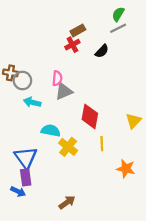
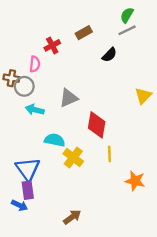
red cross: (72, 45) -> (52, 45), moved
pink semicircle: (57, 78) -> (35, 64), moved
yellow triangle: (133, 121) -> (143, 96), moved

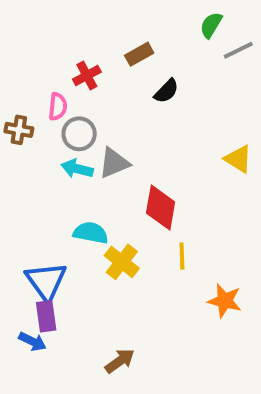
gray line: (127, 30) -> (238, 50), moved
black semicircle: (109, 55) -> (166, 91), moved
gray circle: (24, 86) -> (79, 134), moved
yellow triangle: (143, 96) -> (238, 159), turned -42
cyan arrow: (35, 110) -> (77, 169), moved

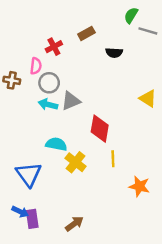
gray line: (238, 50) -> (148, 31), turned 42
black semicircle: (166, 91) -> (114, 53), moved, turned 49
purple rectangle: (46, 316) -> (32, 219), moved

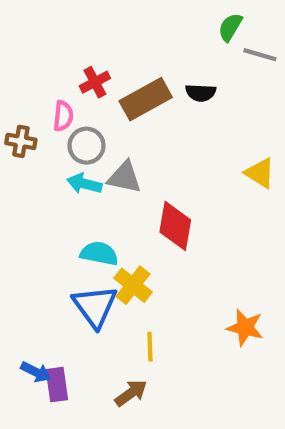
brown rectangle: (86, 33) -> (146, 99), moved, size x1.6
gray triangle: (71, 101) -> (125, 177), turned 35
yellow line: (113, 159) -> (150, 347), moved
blue triangle: (29, 174) -> (95, 306), moved

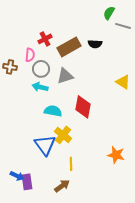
gray triangle: (125, 177) -> (65, 76), moved, turned -30
cyan semicircle: (99, 253) -> (53, 111), moved

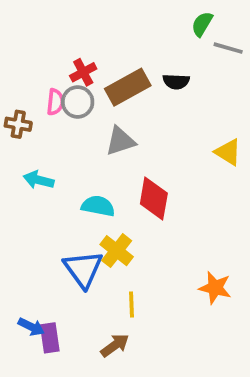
gray circle: (41, 69) -> (78, 102), moved
cyan arrow: (40, 87) -> (39, 180), moved

